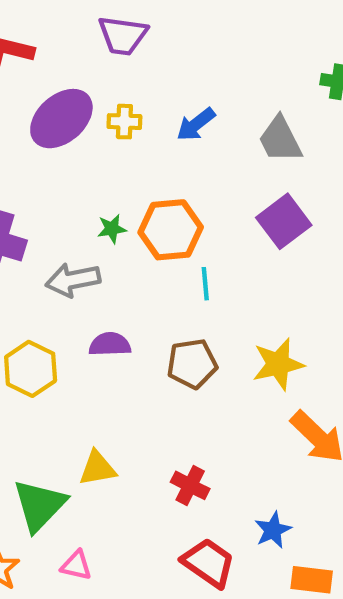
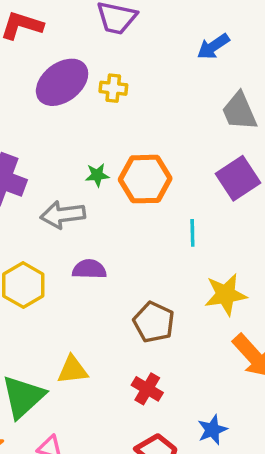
blue arrow: (196, 124) -> (213, 46), moved
cyan line: (205, 284) -> (192, 233), moved
brown pentagon: (192, 364) -> (154, 322), moved, turned 30

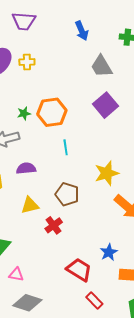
blue arrow: (213, 46) -> (82, 31), turned -72
cyan line: (192, 233) -> (66, 147), moved
yellow triangle: (73, 370) -> (30, 205), moved
red cross: (147, 389) -> (54, 225), moved, turned 30

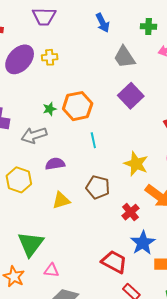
yellow star: (107, 173) -> (136, 164), turned -30
red cross: (54, 225) -> (130, 212), moved
blue star: (109, 252) -> (143, 243), size x1.4

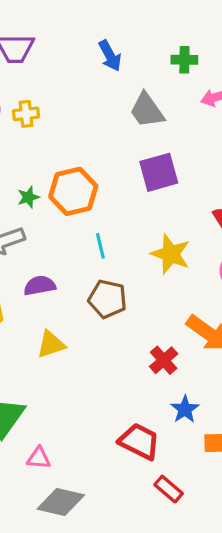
purple square: (131, 96) -> (159, 172), turned 30
yellow star: (136, 164) -> (171, 254), moved
brown pentagon: (98, 187) -> (108, 299), moved
blue star: (143, 243) -> (185, 409), size x0.7

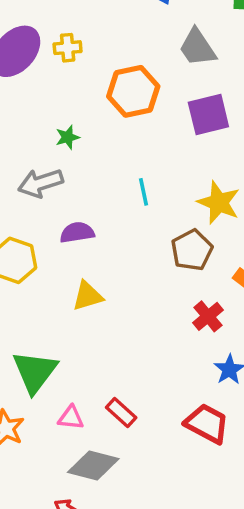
orange hexagon: (73, 191) -> (133, 91), moved
brown pentagon: (108, 299) -> (192, 250), moved, turned 30
red trapezoid: (139, 441) -> (207, 424), moved
red rectangle: (169, 489) -> (121, 413), moved

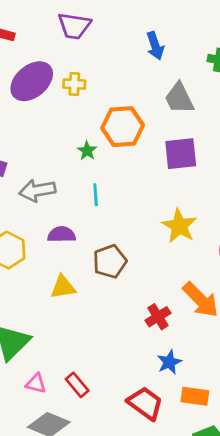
green star: (68, 137) -> (87, 151), moved, turned -30
cyan line: (144, 192) -> (96, 195), moved
brown pentagon: (192, 250) -> (110, 261), moved

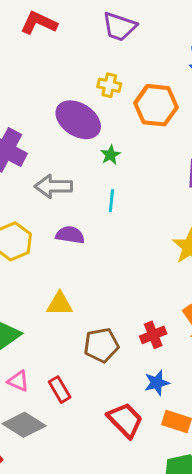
purple ellipse: (32, 81) -> (78, 120), moved, turned 63
orange hexagon: (123, 127) -> (156, 105), moved
brown pentagon: (110, 261) -> (101, 345), moved
yellow triangle: (63, 287) -> (60, 304), moved

